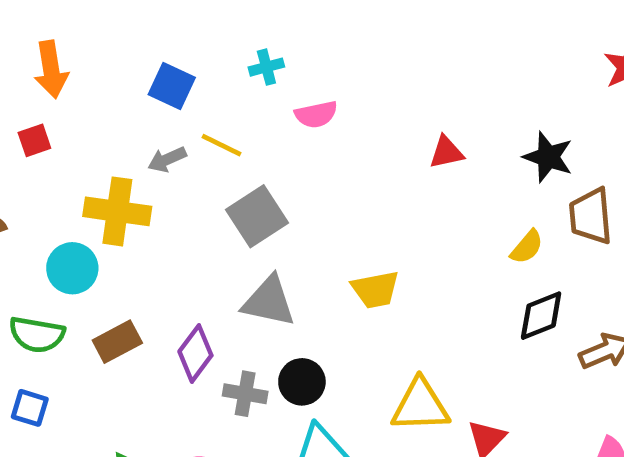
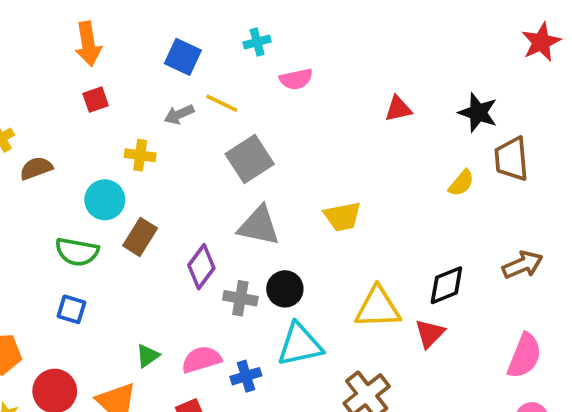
red square: (34, 140) -> (96, 100), moved
yellow cross: (117, 211) -> (140, 155), size x0.6
black diamond: (541, 316) -> (446, 285), moved
brown rectangle: (117, 342) -> (140, 237), moved, turned -30

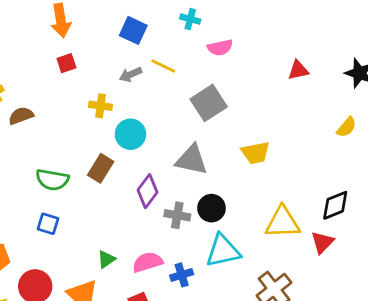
cyan cross: (257, 42) -> (190, 19), turned 30
gray square: (250, 159) -> (209, 103), moved
cyan circle: (105, 200) -> (130, 134), moved

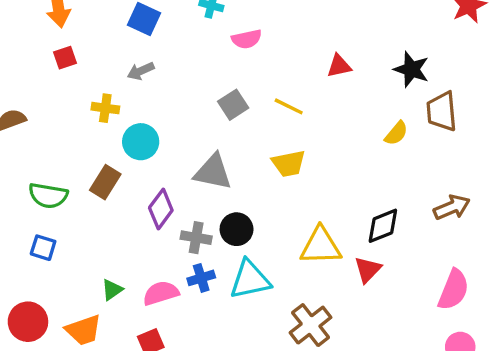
yellow line: (163, 66) -> (289, 106), moved
gray square: (209, 103) -> (233, 105), size x0.7
blue cross: (182, 275) -> (201, 278), moved

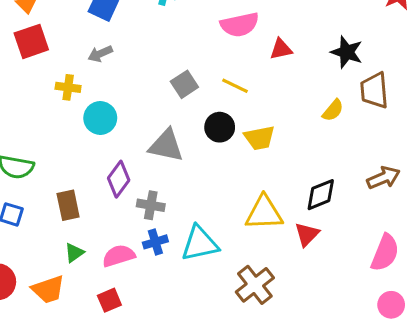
pink semicircle: (247, 39) -> (240, 25), moved, size x1.4
red square: (65, 58) -> (31, 41), size x1.6
yellow trapezoid: (289, 164) -> (259, 138), moved
brown rectangle: (105, 182) -> (68, 205), moved, turned -44
black circle: (237, 229) -> (220, 127), moved

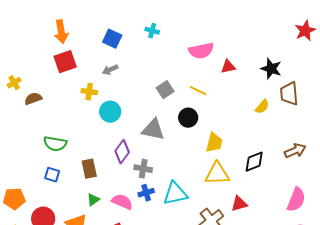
yellow trapezoid: (259, 138) -> (214, 143), moved, turned -65
red triangle: (307, 234) -> (239, 204), moved, turned 30
pink semicircle: (119, 256) -> (122, 202), turned 40

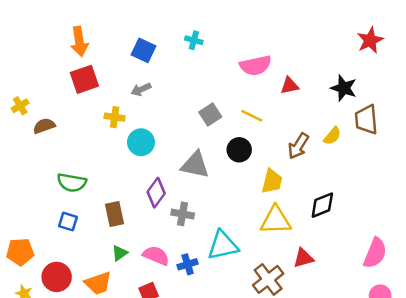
red star: (305, 31) -> (370, 40), moved
brown arrow: (295, 151) -> (298, 146), moved, turned 145
blue cross: (146, 193) -> (188, 264), moved

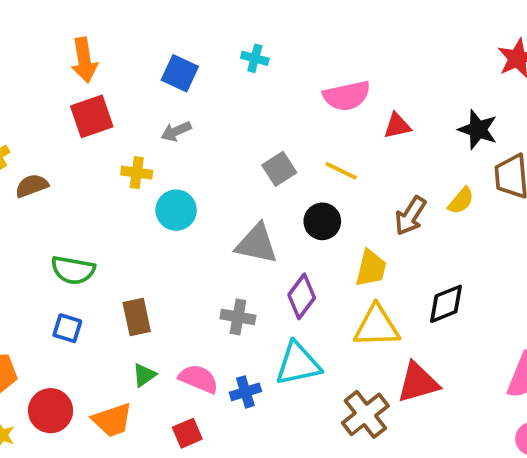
purple diamond: (156, 193) -> (302, 296), moved
red triangle: (303, 258) -> (418, 383), size x1.4

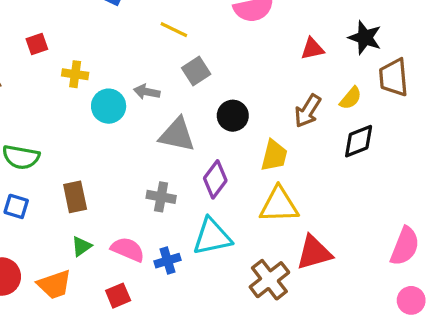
red square: (92, 116) -> (37, 44), moved, size x0.6
red triangle: (397, 126) -> (312, 49), moved
gray arrow: (176, 131) -> (147, 92), moved, turned 35
yellow line: (341, 171) -> (174, 30), moved
black diamond: (446, 304) -> (359, 141), moved

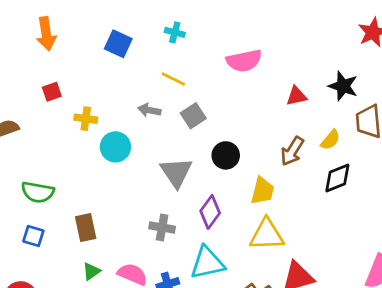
gray arrow: (147, 92) -> (149, 110), moved
gray triangle: (177, 135) -> (176, 172), turned 44

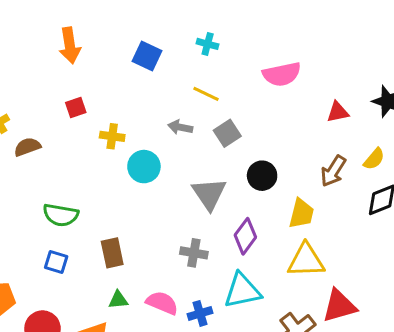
green triangle: (91, 271) -> (118, 300), turned 30

